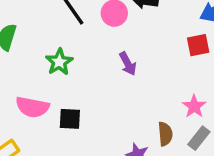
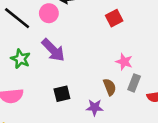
purple arrow: (128, 64) -> (53, 50), moved, size x1.5
black square: (70, 119) -> (62, 94), moved

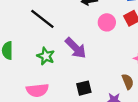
pink circle: (49, 13) -> (107, 22), moved

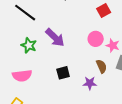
pink circle: (107, 22) -> (96, 39), moved

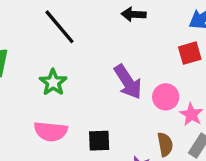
purple arrow: (55, 38) -> (128, 82), moved
pink semicircle: (22, 76) -> (51, 131), moved

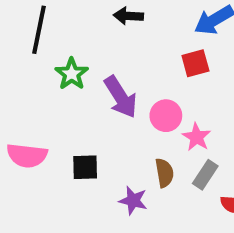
black line: (59, 27) -> (39, 30), turned 51
green star: (53, 82) -> (72, 74), moved

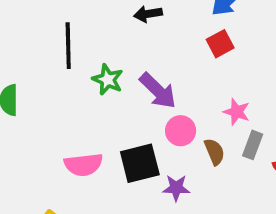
pink circle: (166, 116) -> (181, 131), moved
black square: (85, 167) -> (140, 163), size x1.5
purple star: (133, 201) -> (176, 188), moved

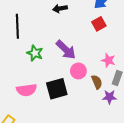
green star: (108, 80) -> (35, 53), moved
purple star: (176, 188) -> (109, 97), moved

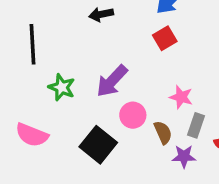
purple arrow: (66, 50) -> (112, 81), turned 90
black square: (57, 89) -> (98, 145), turned -35
pink semicircle: (27, 90) -> (32, 135), moved, turned 30

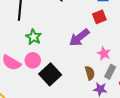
purple arrow: (112, 81) -> (79, 37), moved
pink circle: (133, 115) -> (33, 60), moved

